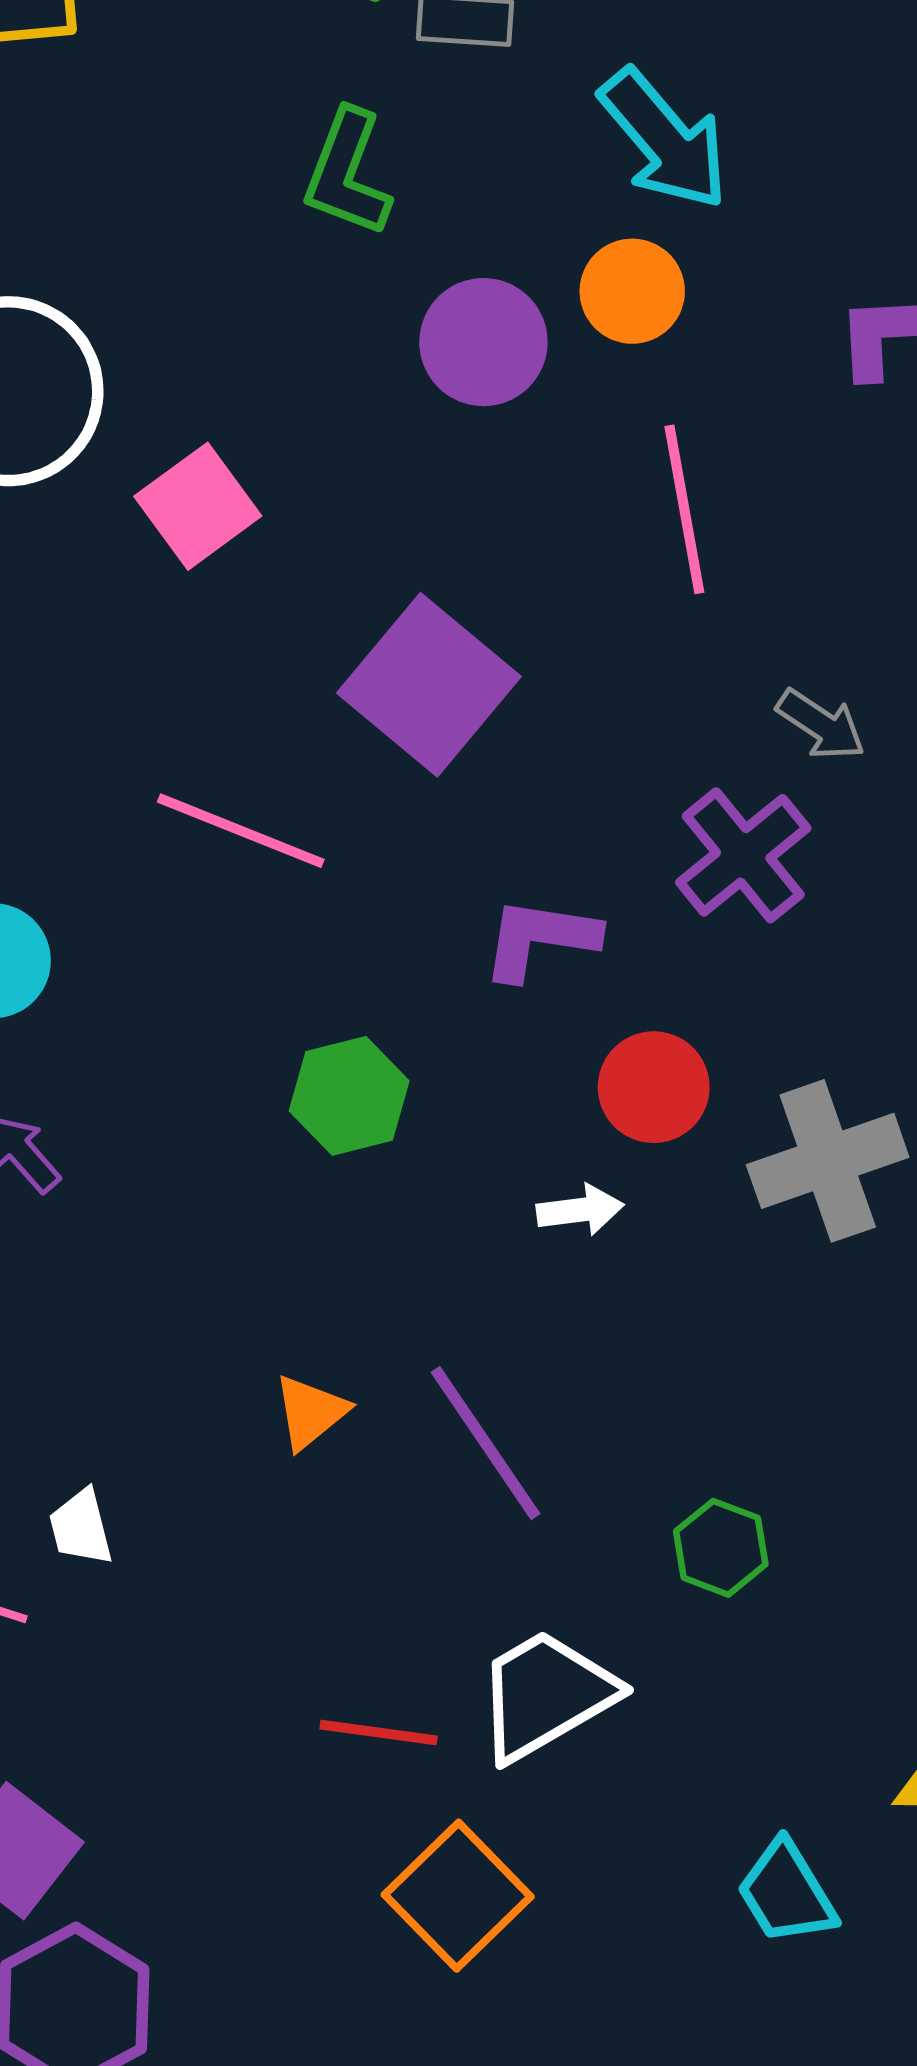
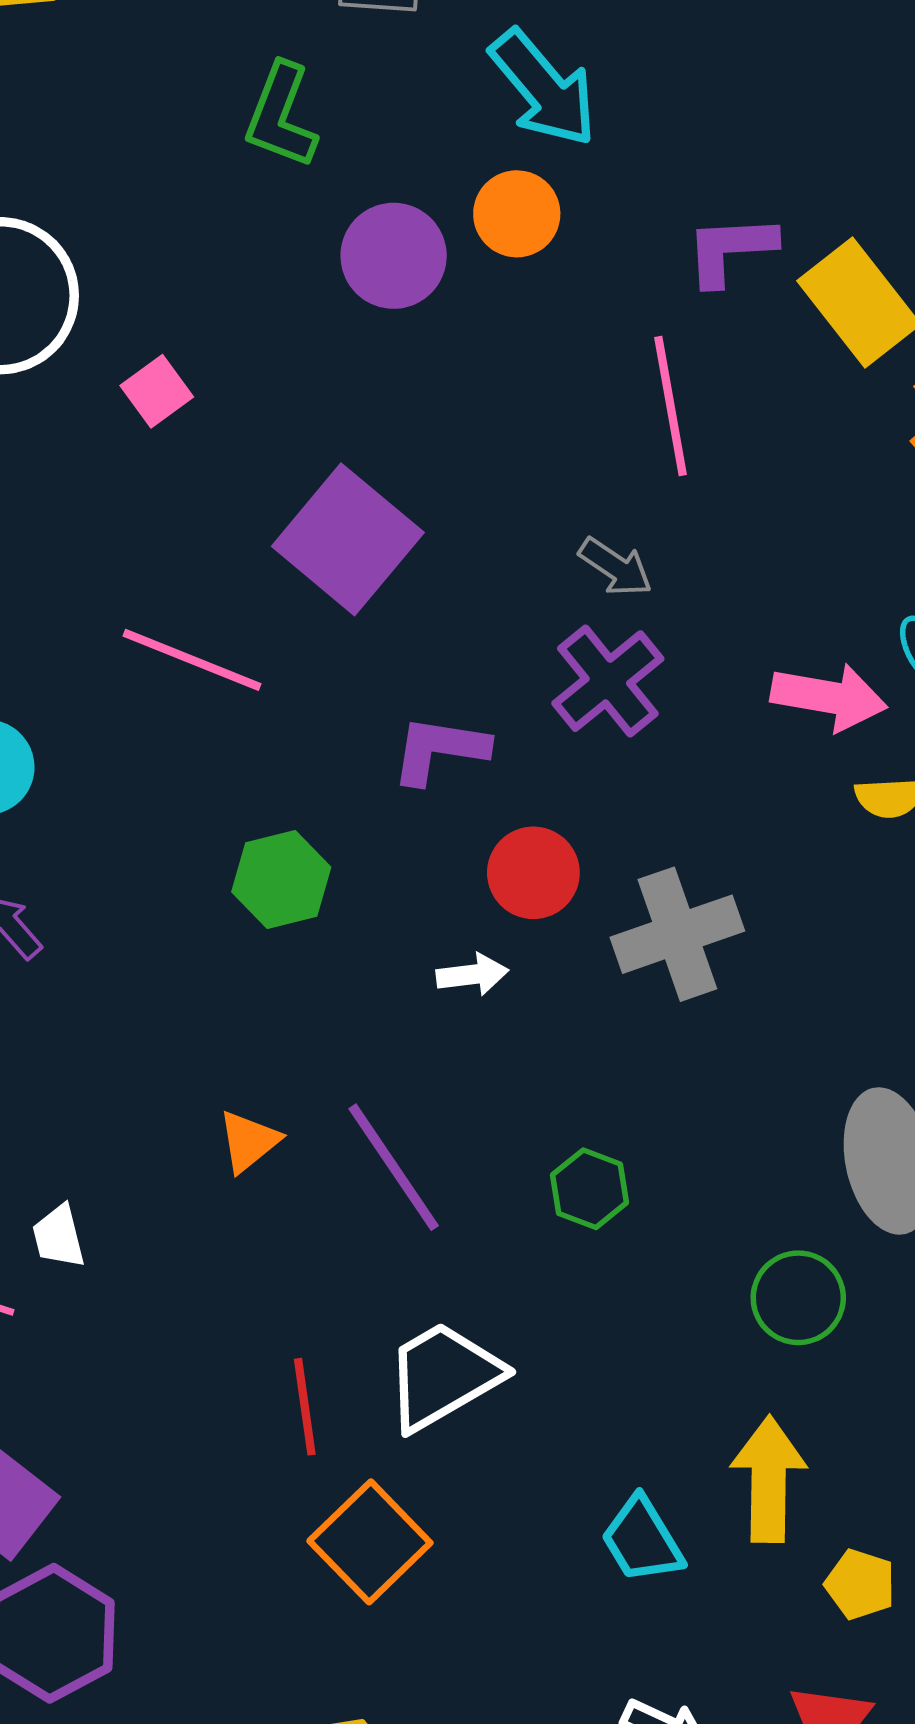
pink square: (198, 506) -> (157, 391), size x0.7
pink line: (684, 509) -> (670, 406), moved
gray arrow: (821, 725) -> (616, 567), moved
green hexagon: (721, 1548) -> (590, 1189), moved
red line: (379, 1733) -> (305, 1407), turned 74

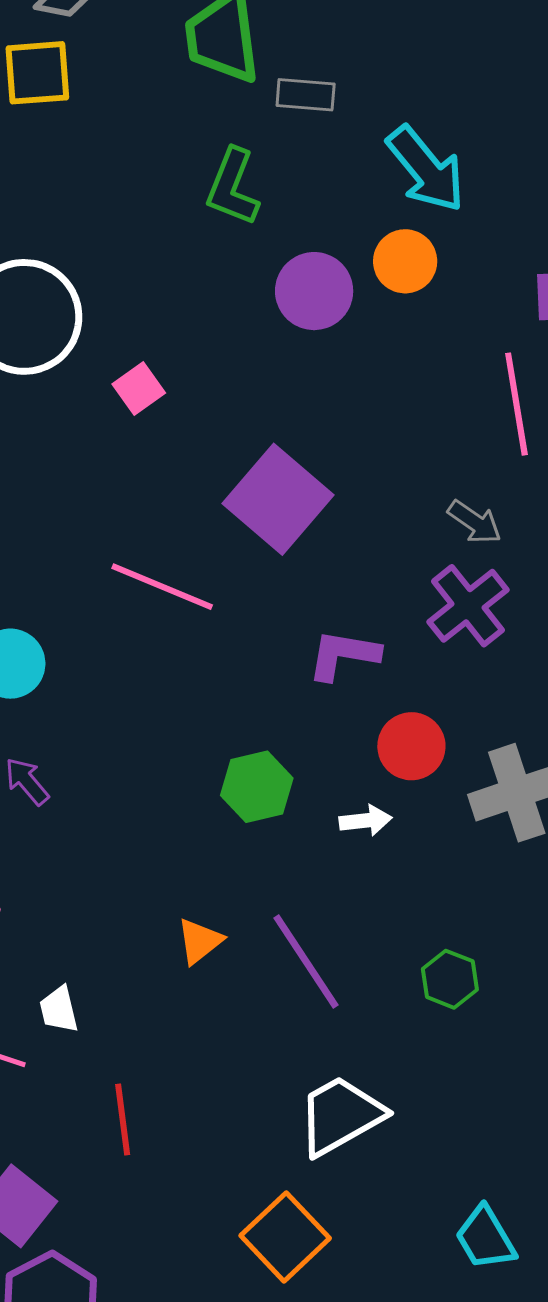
green hexagon: (281, 880) -> (257, 787), moved
red line: (305, 1407) -> (123, 1120), moved

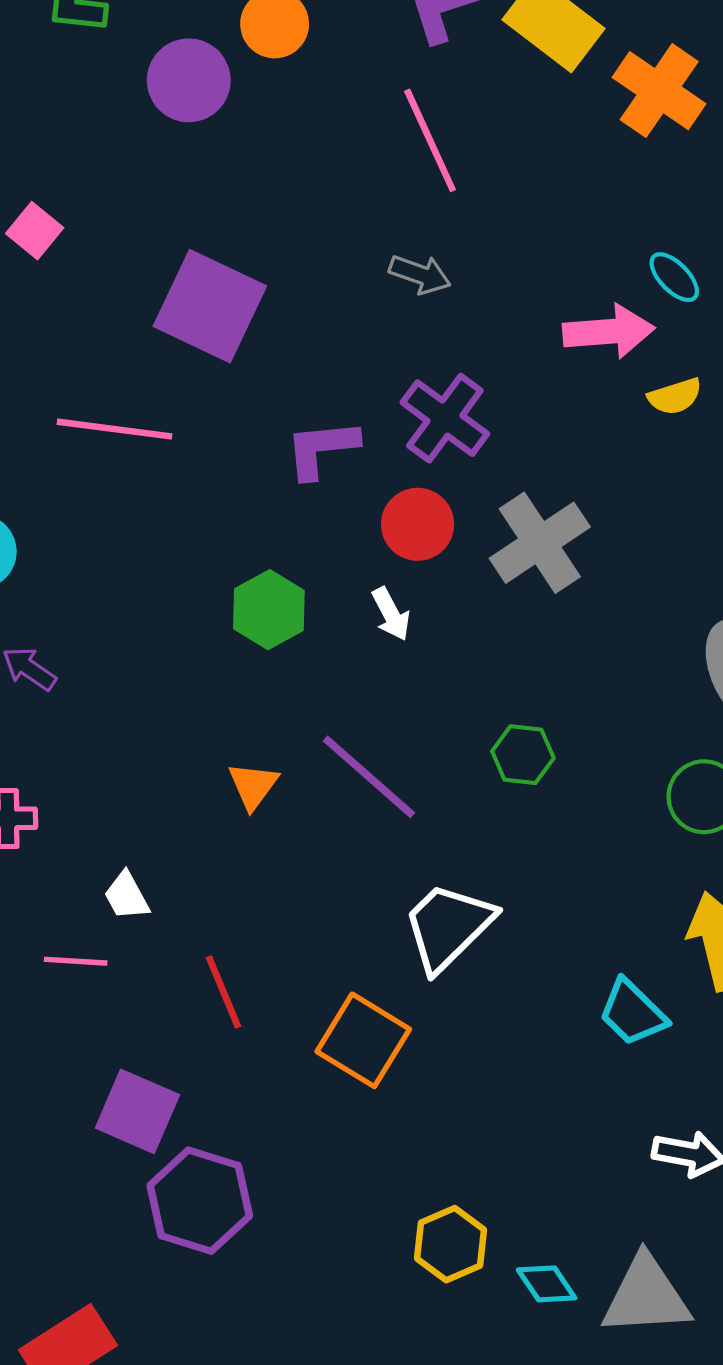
purple cross: (468, 606) -> (445, 418), moved
white arrow: (366, 820) -> (391, 614), turned 84
orange square: (285, 1237) -> (363, 1040), moved

